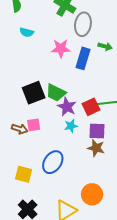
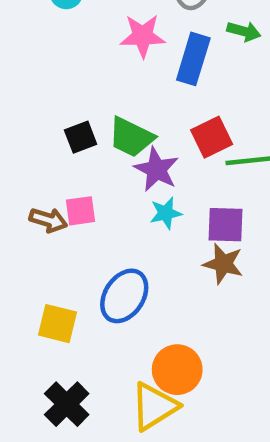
black square: (34, 93) -> (81, 137), size x0.6
red square: (91, 107) -> (212, 137), moved
orange circle: (92, 194) -> (177, 370), moved

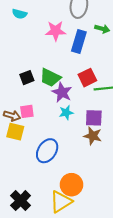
yellow square: (58, 324) -> (15, 132), moved

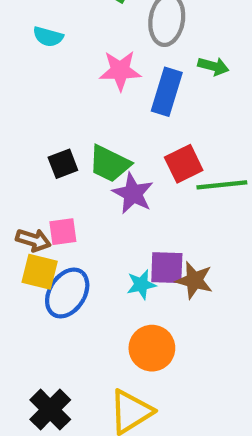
cyan star: (66, 113) -> (141, 285), moved
purple square: (94, 118) -> (167, 268), moved
blue ellipse: (47, 151) -> (67, 293), moved
orange circle: (71, 185) -> (152, 348), moved

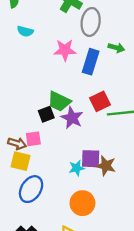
black square: (63, 164) -> (46, 114), moved
blue ellipse: (67, 293) -> (31, 189), moved

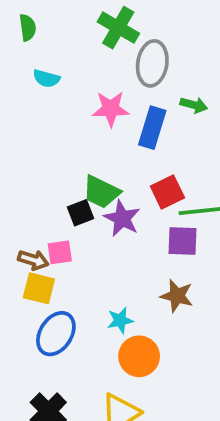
purple square: (91, 159) -> (183, 241), moved
cyan star: (77, 168) -> (120, 320), moved

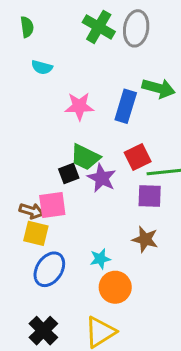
gray ellipse: (152, 63) -> (136, 28), moved
green arrow: (194, 105) -> (159, 88), size x1.5
pink star: (111, 109) -> (79, 106), moved
pink square: (60, 252) -> (52, 205), size x1.4

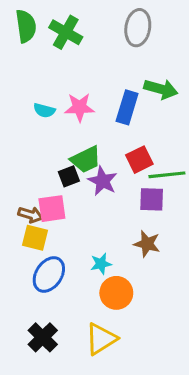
green semicircle: (27, 27) -> (26, 26), size x1.5
green cross: (99, 27) -> (66, 32), moved
cyan semicircle: (42, 67) -> (44, 110), moved
green trapezoid: (85, 157) -> (86, 160), turned -52

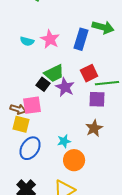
pink star: (80, 107) -> (50, 39), turned 30
black square: (69, 176) -> (43, 84), turned -32
brown star: (147, 244) -> (94, 128), turned 30

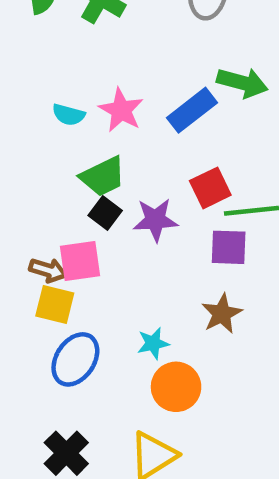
blue rectangle: (81, 39) -> (192, 110), turned 35
green trapezoid: (54, 73) -> (103, 176), moved
purple star: (65, 87) -> (155, 220), turned -30

